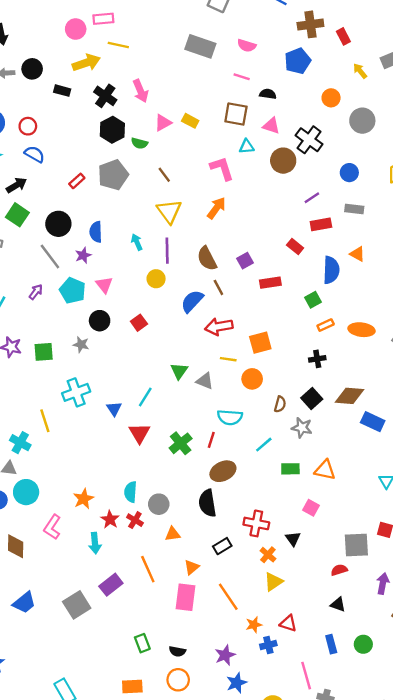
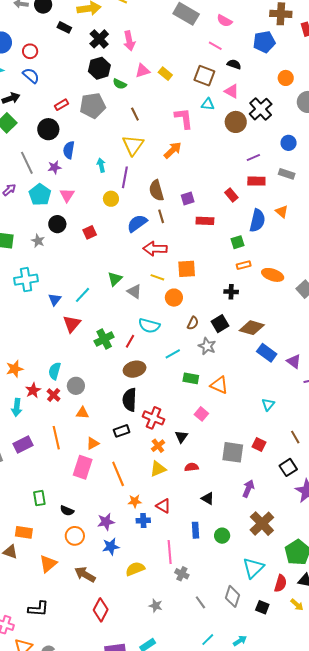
black circle: (58, 224) -> (48, 129), moved
black semicircle: (207, 503) -> (130, 400), moved
red semicircle: (339, 570) -> (192, 467), moved
orange circle: (178, 680) -> (75, 536), moved

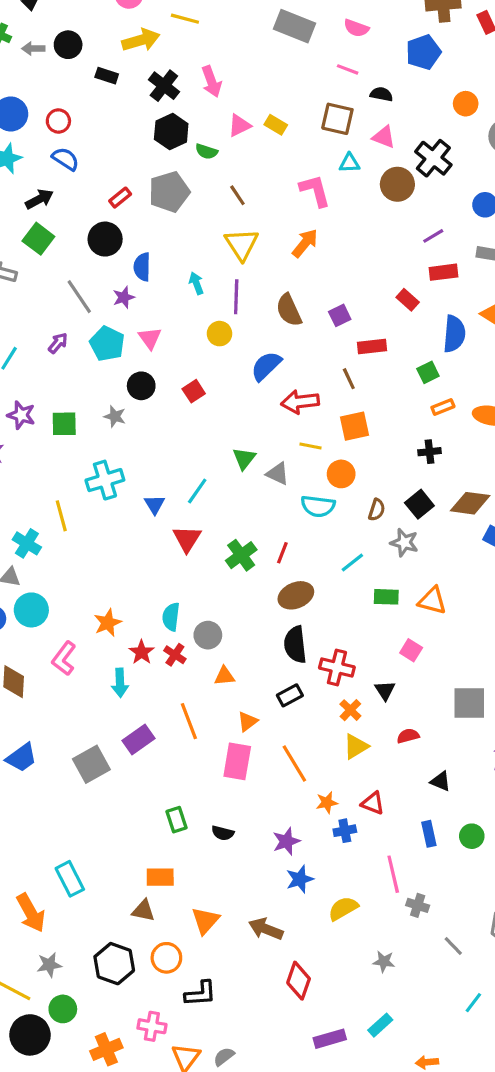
brown line: (161, 216) -> (349, 379), moved
cyan semicircle: (149, 326) -> (318, 506), moved
orange circle: (75, 536) -> (166, 958), moved

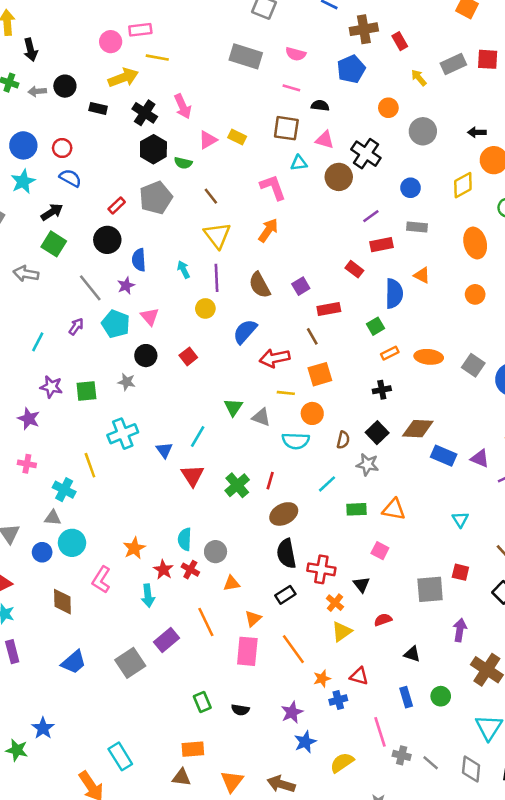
gray line: (453, 946) -> (431, 763), moved

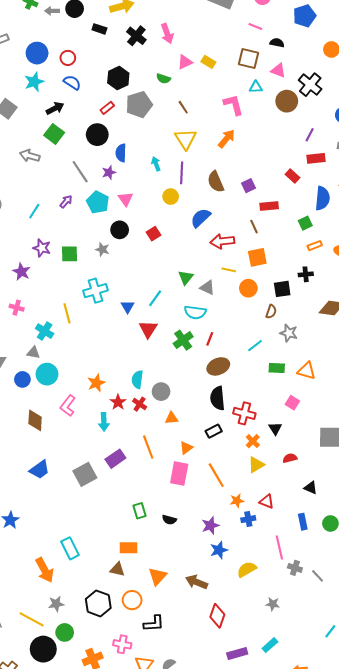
black hexagon: (153, 149) -> (118, 78), moved
purple line: (371, 216) -> (310, 135), turned -32
black square: (377, 433) -> (282, 289), moved, turned 30
cyan semicircle: (296, 441) -> (195, 312), moved

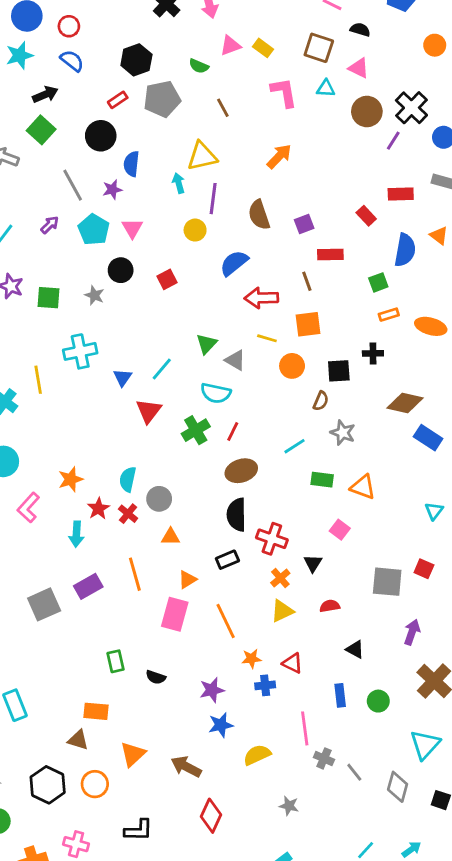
black cross: (310, 85) -> (411, 108), moved
pink L-shape: (233, 105) -> (284, 92), moved
purple line: (310, 135) -> (393, 141), moved
yellow triangle: (186, 139) -> (202, 156), moved, turned 45
black L-shape: (154, 623) -> (139, 830), moved

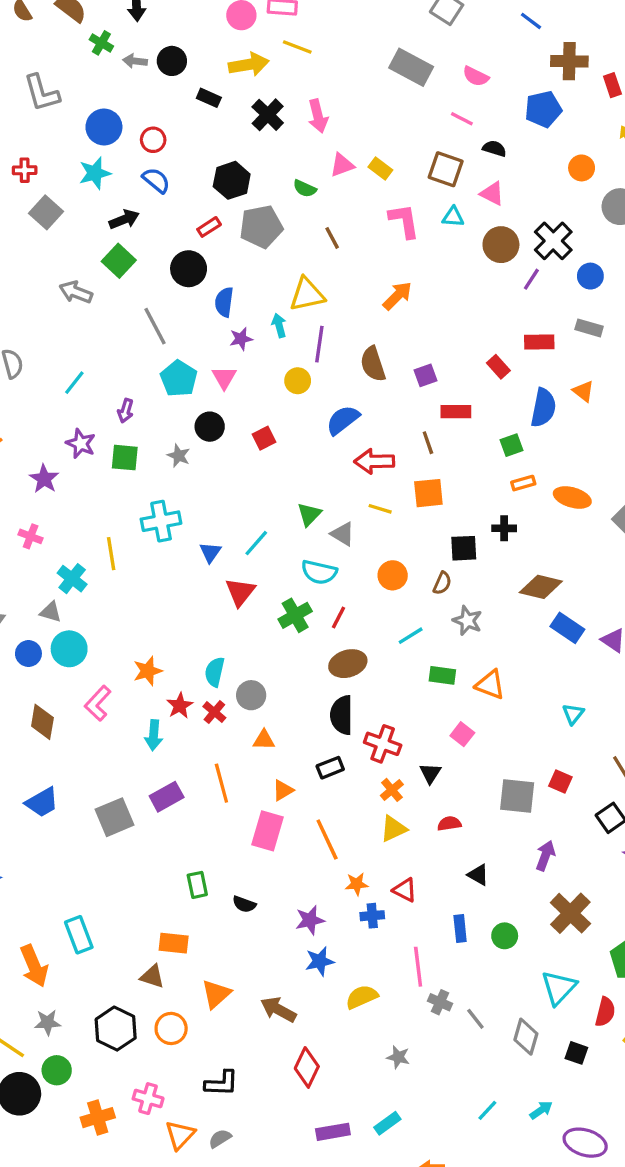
purple star: (112, 190) -> (241, 339), moved
purple arrow: (50, 225) -> (126, 411), moved, turned 150
orange circle: (292, 366) -> (393, 575), moved

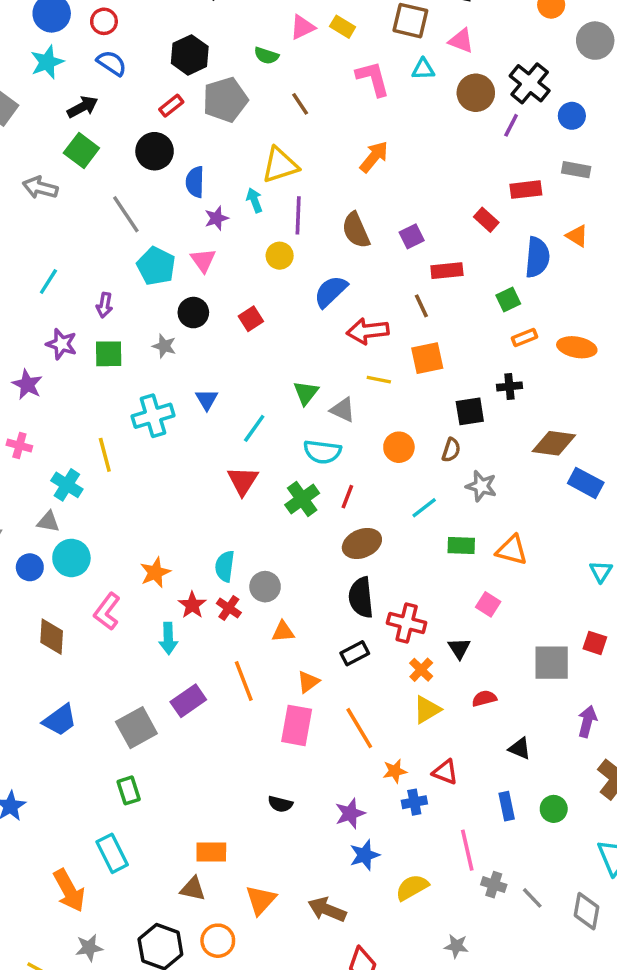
blue triangle: (210, 552) -> (207, 399), moved
green rectangle: (197, 885) -> (129, 790), moved

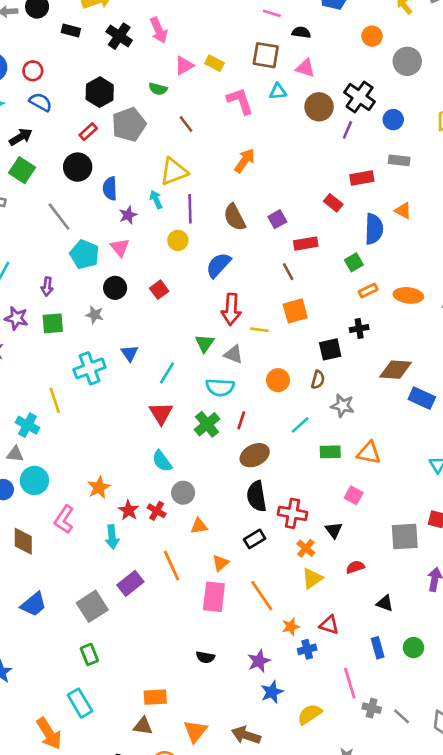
red arrow: (368, 331) -> (231, 309), moved, turned -76
cyan semicircle: (225, 566) -> (162, 461), moved, turned -40

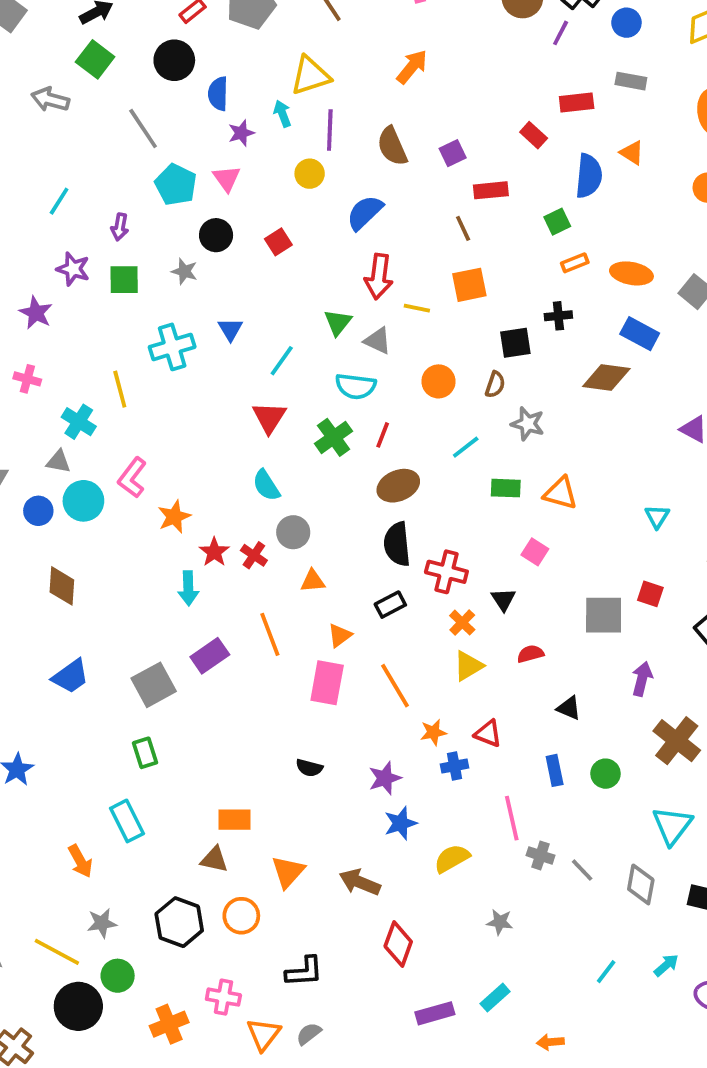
blue rectangle: (422, 398) -> (640, 334), moved
pink L-shape: (64, 519) -> (132, 478), moved
orange arrow: (49, 733) -> (80, 861), size x0.7

